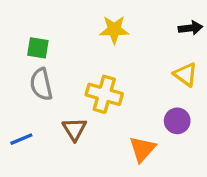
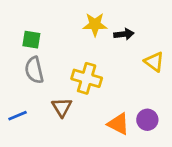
black arrow: (190, 28) -> (124, 34), moved
purple circle: (177, 121) -> (147, 120), moved
orange triangle: (142, 149) -> (118, 124), turned -45

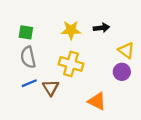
yellow star: (95, 24) -> (71, 30), moved
blue line: (18, 116) -> (29, 83), moved
purple circle: (147, 120) -> (122, 72), moved

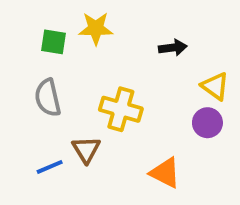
yellow star: (71, 30) -> (96, 28), moved
green square: (26, 32) -> (53, 42), moved
blue line: (29, 83) -> (50, 167), moved

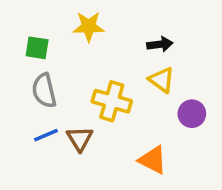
green square: (53, 42) -> (37, 48), moved
yellow triangle: (215, 86) -> (162, 80), moved
blue line: (50, 167) -> (46, 135), moved

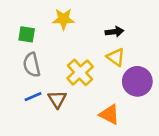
yellow cross: (112, 101) -> (80, 72), turned 32
purple circle: (192, 114) -> (137, 81), size x1.5

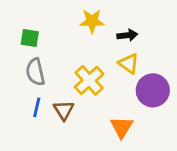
yellow star: (64, 19) -> (92, 21), moved
blue line: (33, 97) -> (37, 107), turned -54
orange triangle: (109, 114) -> (122, 127), turned 35

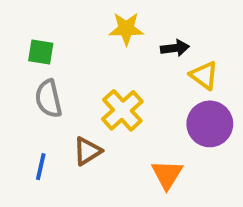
yellow triangle: (129, 63) -> (204, 75), moved
blue line: (37, 107) -> (41, 167), moved
brown triangle: (64, 110) -> (87, 151), turned 30

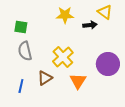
yellow triangle: (204, 75) -> (105, 12), moved
orange triangle: (167, 174) -> (78, 81), moved

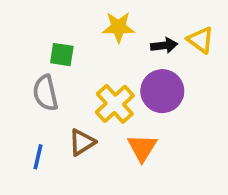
yellow triangle: (105, 12) -> (201, 40), moved
green square: (21, 27) -> (62, 55), moved
purple circle: (108, 64) -> (162, 91), moved

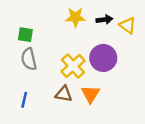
black arrow: (164, 45) -> (104, 20), moved
green square: (62, 55) -> (25, 35), moved
brown triangle: (82, 142) -> (64, 94), moved, turned 42

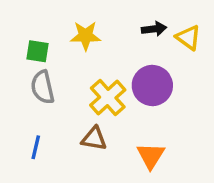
yellow star: (75, 17) -> (85, 36), moved
orange triangle: (90, 94) -> (151, 156), moved

